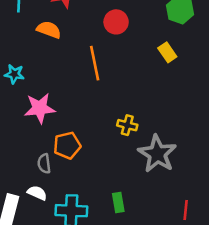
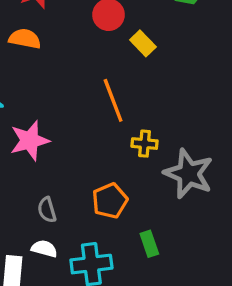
yellow rectangle: (167, 52) -> (143, 43), moved
orange line: (95, 63) -> (113, 100), moved
orange pentagon: (67, 145) -> (110, 201), moved

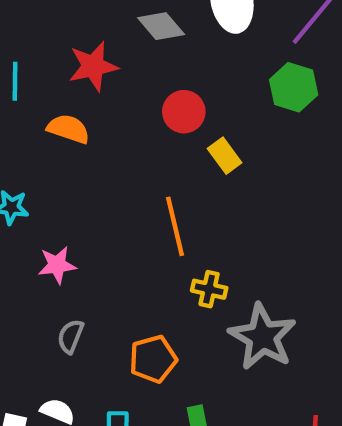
pink star: (30, 141) -> (57, 265), size x0.7
gray semicircle: (47, 210) -> (71, 336), moved, turned 30

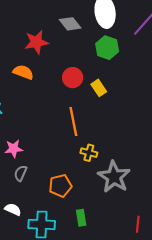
green hexagon: (294, 87) -> (107, 48), moved
red circle: (184, 112) -> (73, 78), moved
pink star: (57, 265) -> (14, 149), moved

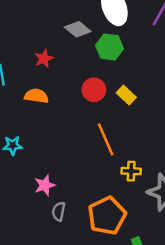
red star: (36, 42) -> (44, 59), size x0.7
green hexagon: (107, 48) -> (110, 47), moved
orange pentagon: (60, 186) -> (107, 216), size x1.4

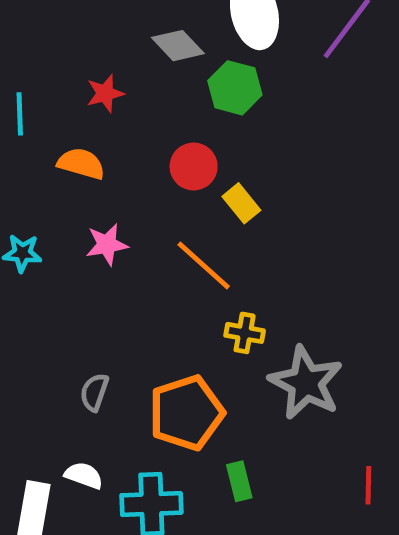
yellow rectangle: (126, 95) -> (241, 203), moved
orange line: (106, 139) -> (204, 265), turned -32
pink star: (45, 185) -> (107, 244), moved

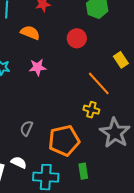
yellow rectangle: (241, 203) -> (121, 60), moved
orange line: (204, 265) -> (99, 83), moved

